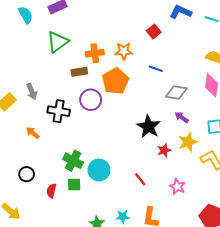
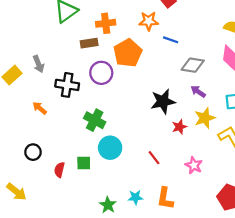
orange star: (124, 51) -> (149, 21), moved
black star: (149, 127) -> (163, 101), turned 30
green cross: (73, 161) -> (95, 120), moved

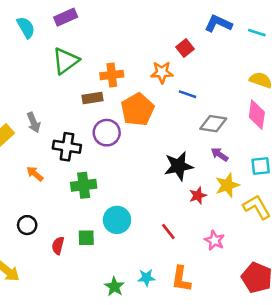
green cross: (95, 120) -> (84, 185), moved, turned -35

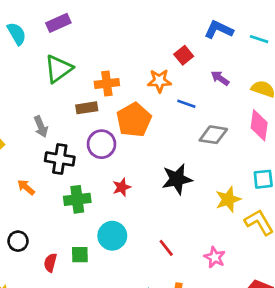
gray arrow: (34, 122) -> (41, 127), moved
purple arrow: (220, 154) -> (220, 78), moved
red star: (198, 196) -> (122, 187), moved

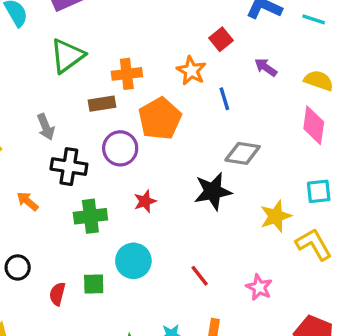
orange star: (159, 81) -> (191, 71), turned 30
blue line: (186, 104) -> (224, 99), turned 54
gray diamond: (213, 135) -> (243, 153), moved

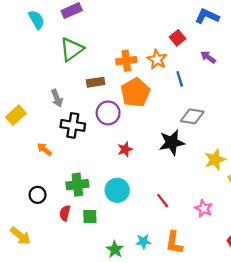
orange cross: (127, 74) -> (126, 61), moved
green cross: (90, 216) -> (77, 185), moved
green square: (94, 284) -> (90, 216), moved

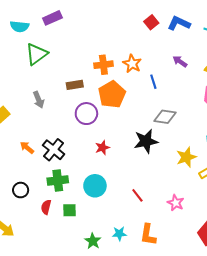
cyan semicircle: (36, 20) -> (20, 26), turned 126
red square: (177, 38) -> (151, 22), moved
green triangle: (72, 49) -> (37, 54), moved
black cross: (73, 125) -> (54, 150), moved, turned 30

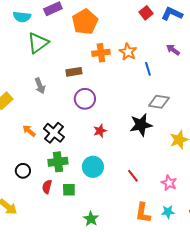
orange pentagon: (112, 94) -> (85, 22), moved
cyan star: (119, 234) -> (168, 212), moved

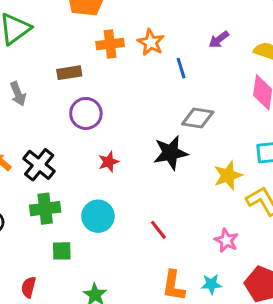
purple arrow: (173, 50) -> (219, 39), turned -72
pink star: (169, 183) -> (226, 240), moved
red semicircle: (47, 187) -> (28, 287), moved

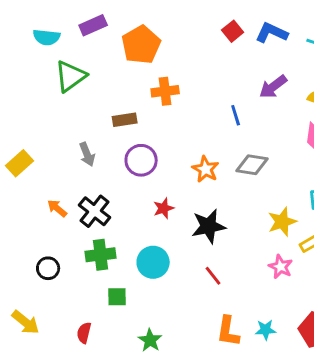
purple arrow: (219, 39) -> (273, 87), size x1.4
orange star: (151, 42) -> (206, 169), moved
gray arrow: (18, 94) -> (87, 154), moved
black star: (171, 153) -> (209, 226), moved
pink star: (226, 240) -> (281, 267), moved

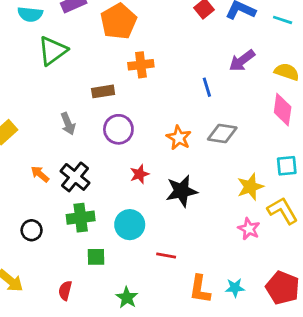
red line: (213, 276) -> (166, 255), moved, turned -42

